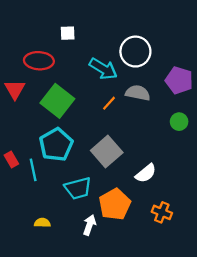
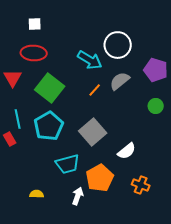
white square: (68, 33) -> (35, 24), moved
gray semicircle: (138, 93) -> (120, 81), turned -50
cyan line: (33, 170) -> (18, 119), moved

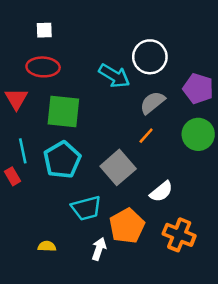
green square: (50, 88) -> (63, 111), turned -32
orange line: (95, 90) -> (146, 136), moved
green circle: (156, 106) -> (198, 134), size x1.6
orange cross: (141, 185) -> (179, 235), size x1.4

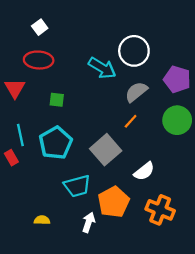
white square: (44, 30) -> (40, 27), turned -35
green square: (63, 111) -> (57, 100), size x0.5

